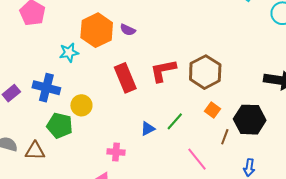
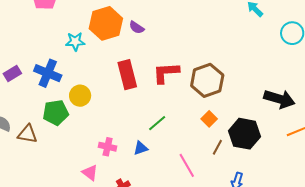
green line: (175, 121) -> (157, 123), moved
green pentagon: (60, 126) -> (56, 113), turned -30
blue triangle: (148, 129) -> (141, 148), moved

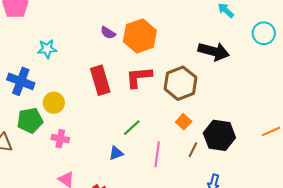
orange hexagon: (106, 23) -> (140, 36), moved
black arrow: (279, 99) -> (214, 51), moved
pink cross: (108, 147) -> (60, 139), moved
pink line: (187, 165) -> (157, 154), moved, turned 40

